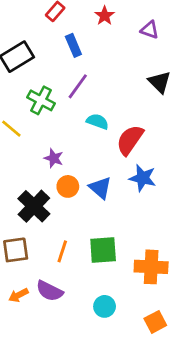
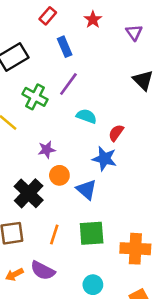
purple triangle: (150, 30) -> (134, 33), turned 36
red semicircle: (130, 140) -> (116, 133), size x0.6
purple star: (54, 158) -> (47, 150), turned -30
blue star: (143, 178) -> (104, 159), moved
blue triangle: (100, 188) -> (86, 189), moved

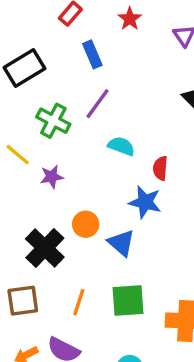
red semicircle: (116, 133) -> (160, 168), turned -30
purple star: (47, 150) -> (52, 177), moved

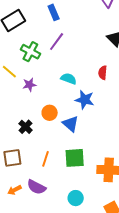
cyan semicircle: (121, 146) -> (69, 79), moved
red semicircle: (160, 168) -> (103, 73), moved
black cross: (45, 248) -> (25, 127), size x0.6

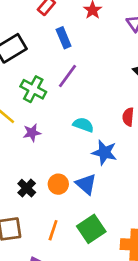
orange circle: (50, 113) -> (58, 184), moved
green square: (75, 158) -> (91, 229), turned -30

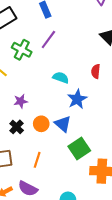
purple star: (32, 133) -> (21, 101), moved
blue star: (104, 152) -> (77, 99), turned 30
green square: (91, 229) -> (79, 148), moved

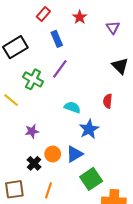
blue triangle: (63, 124) -> (74, 154), turned 48
black cross: (17, 127) -> (34, 163), moved

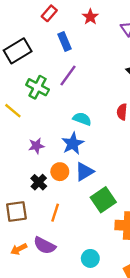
blue star: (89, 129) -> (73, 143), moved

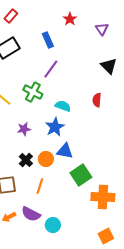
red rectangle: (49, 13) -> (11, 16), moved
green cross: (38, 87) -> (33, 92), moved
orange circle: (60, 172) -> (46, 159), moved
blue triangle: (84, 172) -> (65, 151), turned 42
cyan circle: (90, 258) -> (53, 225), moved

